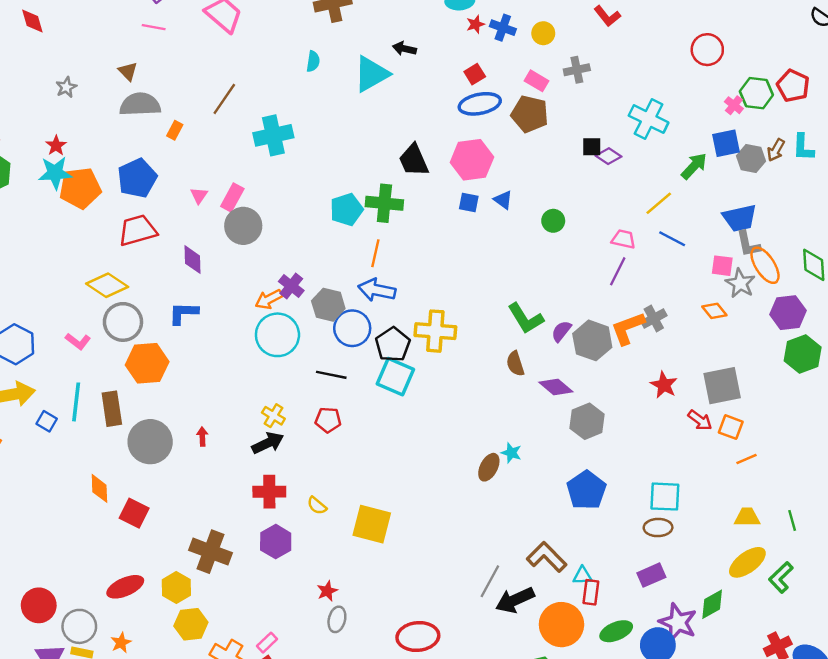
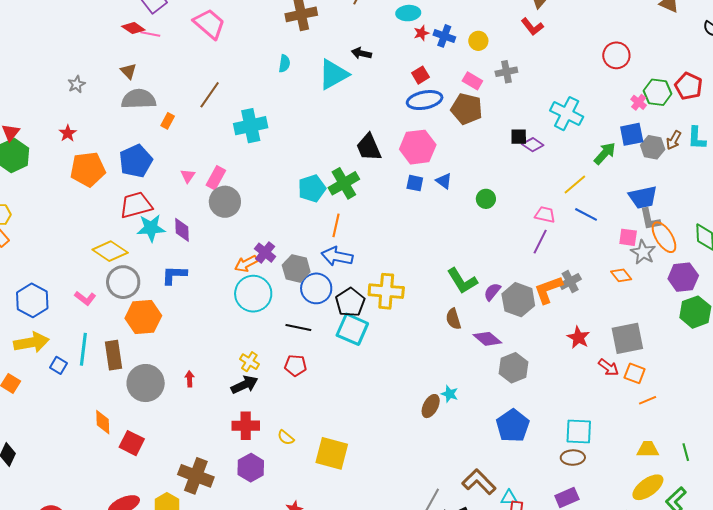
red diamond: (32, 21) -> (133, 28), moved, turned -40
cyan star: (55, 173) -> (151, 228), moved
green cross: (384, 203) -> (344, 183), turned -36

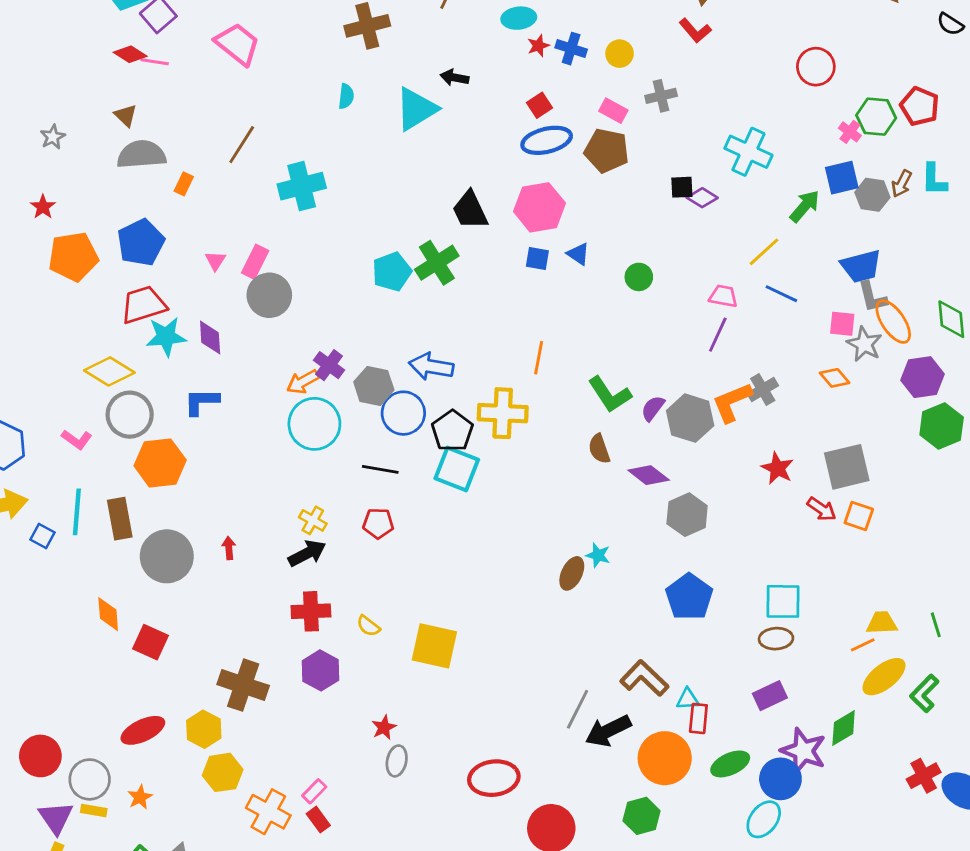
orange line: (336, 225) -> (539, 358), moved
orange line: (648, 400) -> (863, 645), moved

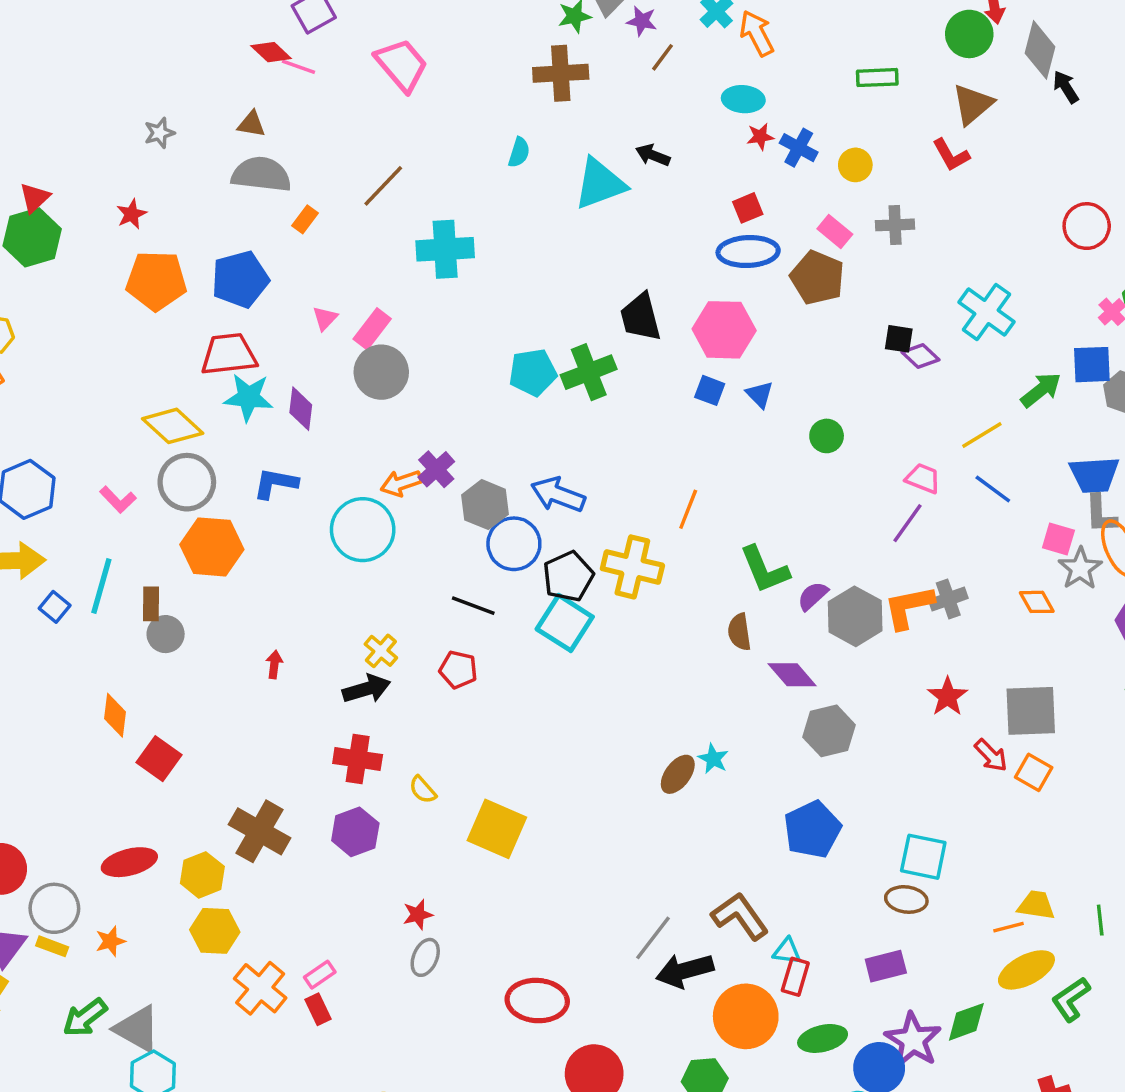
brown triangle: (126, 115) -> (251, 124), turned -45
cyan circle: (314, 424) -> (363, 530), moved
brown rectangle: (120, 519) -> (151, 604), size x0.7
gray circle: (167, 556) -> (166, 634), moved, size x0.6

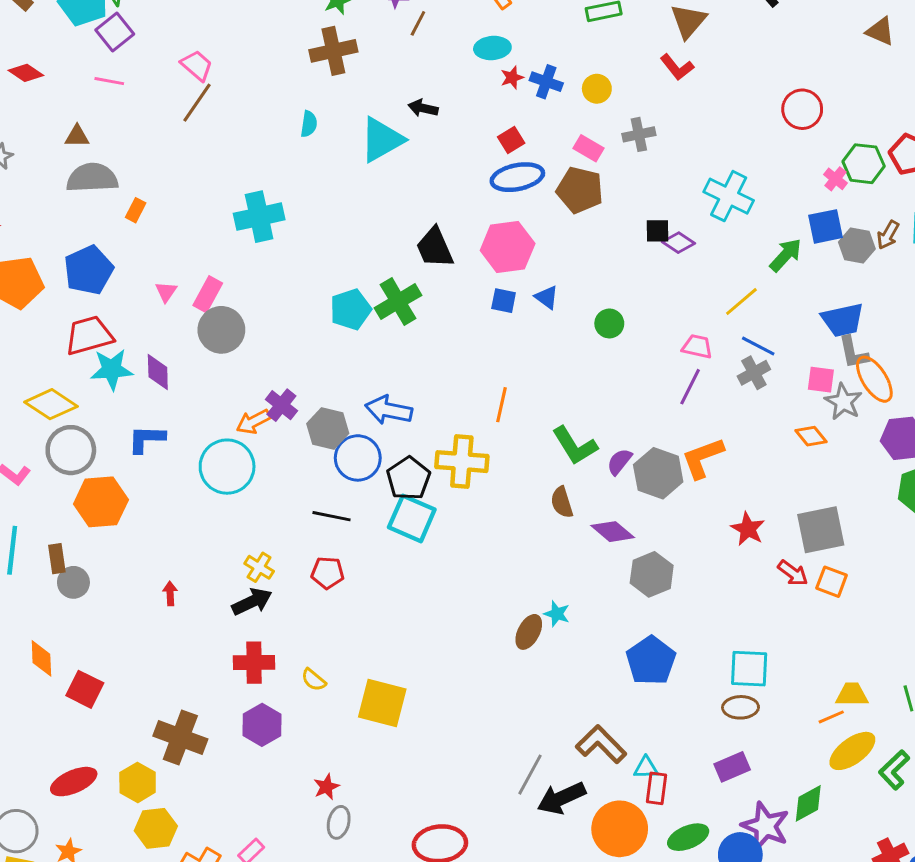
red diamond: (271, 52) -> (26, 73), moved
pink trapezoid: (402, 65) -> (197, 65), size x0.7
brown line: (383, 186) -> (197, 103), moved
gray cross: (948, 599) -> (754, 373), moved

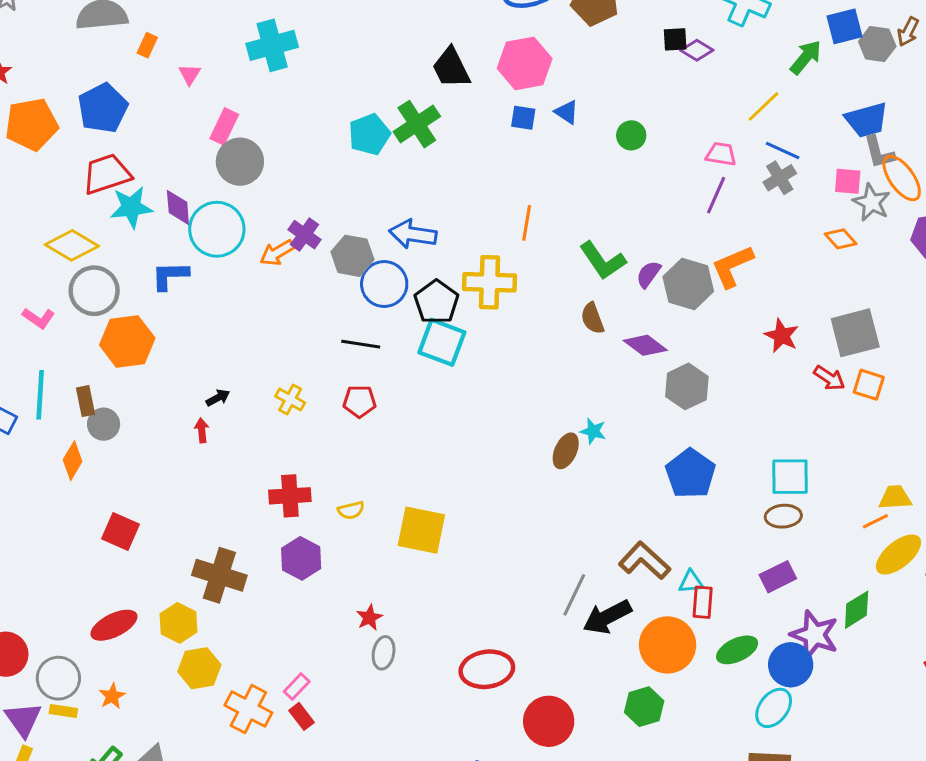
pink triangle: (166, 292) -> (190, 74), moved
cyan circle: (227, 467) -> (217, 229), moved
black arrow: (252, 602) -> (218, 398), moved, size x0.6
orange diamond: (41, 658) -> (73, 461), moved, turned 36
yellow semicircle: (314, 680) -> (351, 510), turned -50

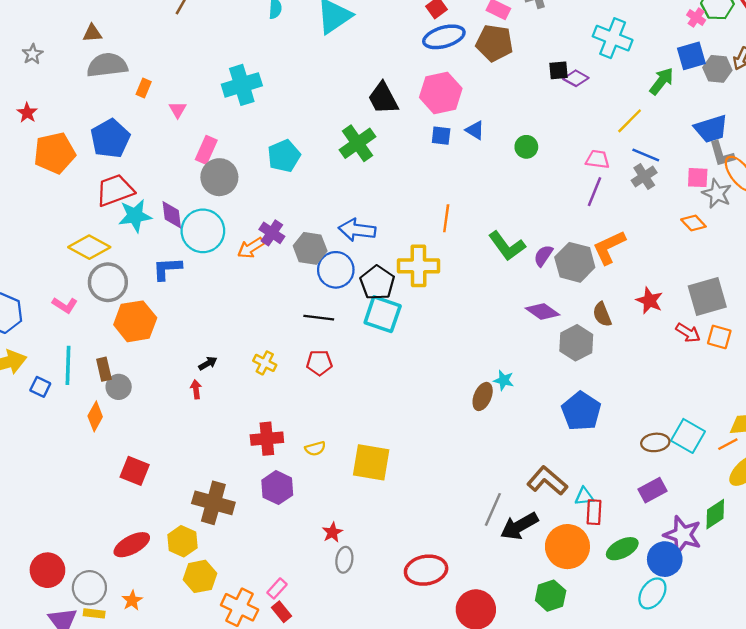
cyan pentagon: (369, 134) -> (284, 156), moved
brown semicircle: (592, 318) -> (602, 314), moved
cyan square: (790, 477) -> (688, 436), moved, turned 32

